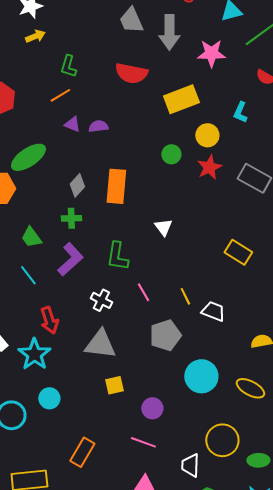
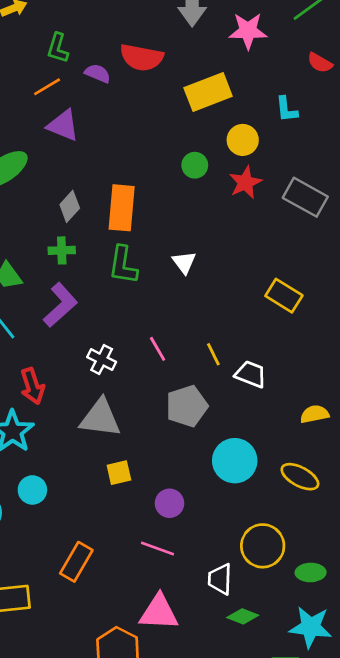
cyan L-shape: (240, 112) -> (287, 109), turned -30
purple triangle: (72, 124) -> (63, 125), size x1.5
purple semicircle: (98, 126) -> (98, 73), moved, turned 30
green L-shape: (117, 256) -> (123, 265), moved

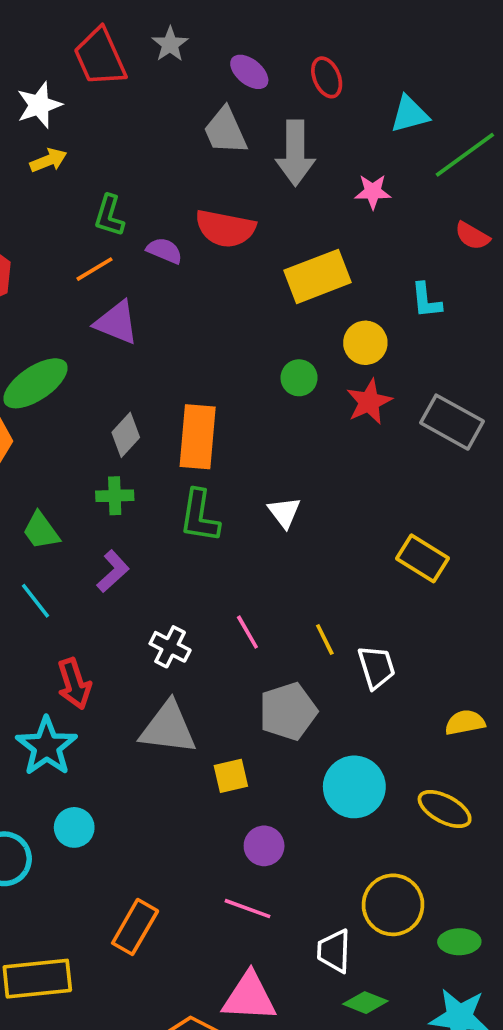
pink star: (248, 31) -> (373, 192), size x0.7
purple L-shape: (60, 305) -> (113, 571), size x0.7
white trapezoid: (251, 374) -> (376, 667), turned 52
yellow square: (119, 473) -> (231, 776), moved

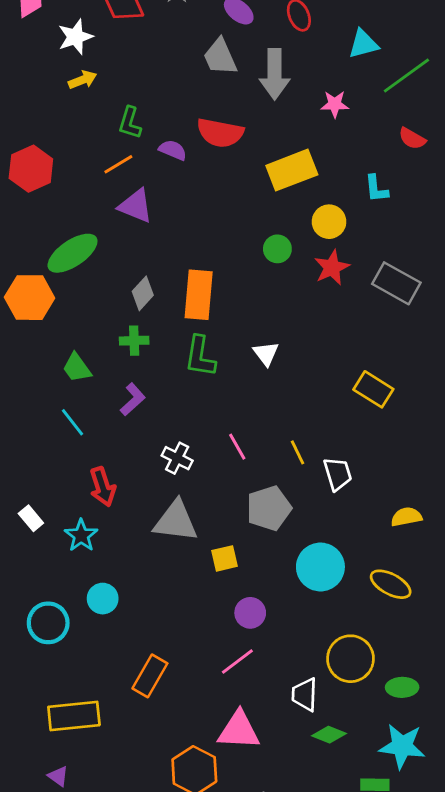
cyan star: (47, 746) -> (81, 535), size x0.7
pink line: (247, 909) -> (237, 662), turned -57

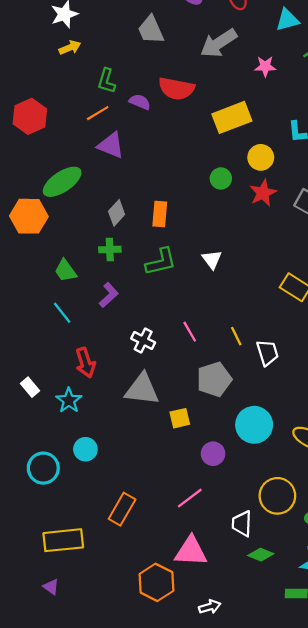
gray trapezoid: (220, 57) -> (151, 30), moved
gray arrow: (275, 74) -> (219, 43), turned 57
orange rectangle: (199, 295) -> (160, 214), size x0.7
green L-shape: (200, 356) -> (161, 262), turned -112
purple circle: (250, 613) -> (213, 454), moved

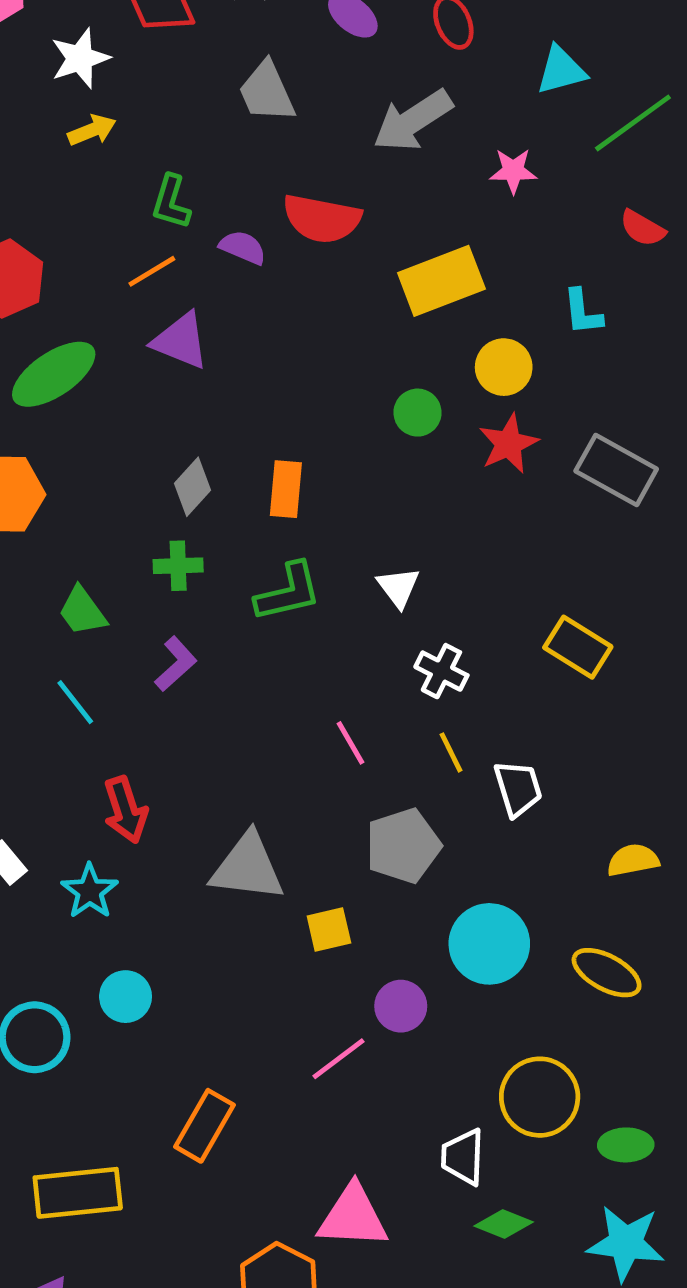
green ellipse: (62, 182) -> (54, 374), moved
white cross: (143, 340) -> (441, 671), moved
pink line: (190, 498) -> (339, 1059), moved

